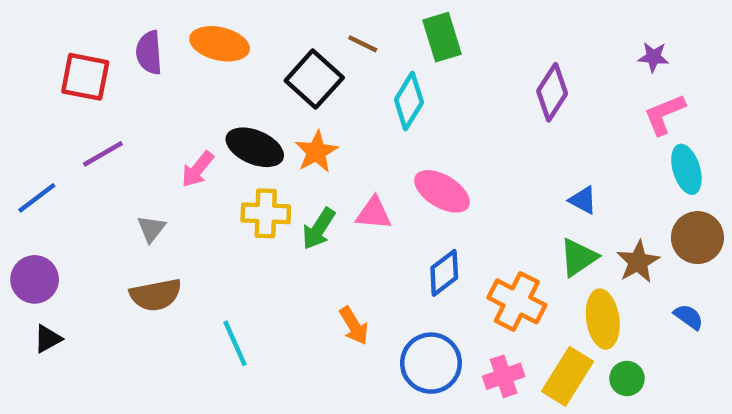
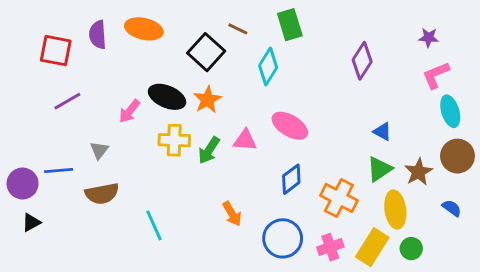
blue line: (37, 198) -> (59, 171), moved, turned 32

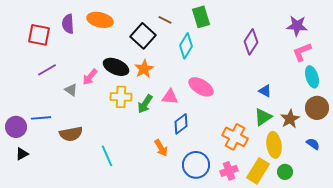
purple star: (429, 38) -> (297, 26), size x1.5
gray triangle: (99, 150) -> (71, 90), moved, turned -32
blue diamond: (291, 179) -> (181, 124), moved

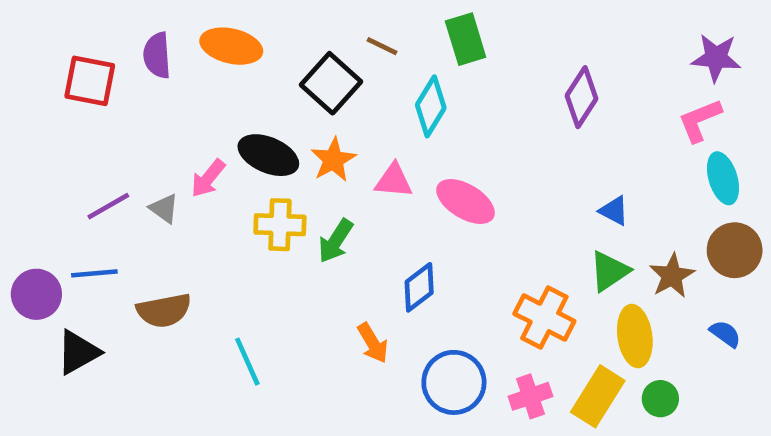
purple star: (297, 26) -> (716, 58), moved
purple line: (47, 70) -> (108, 206), moved
pink triangle: (170, 97) -> (394, 181), moved
black triangle: (22, 154) -> (78, 352), moved, size x1.5

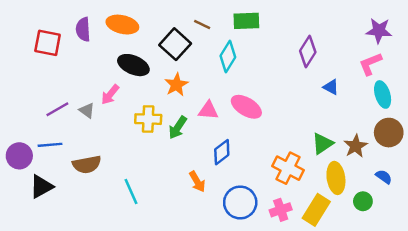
green rectangle: (466, 39) -> (246, 21), turned -75
black ellipse: (268, 155) -> (133, 65), moved
pink triangle: (394, 181) -> (208, 110), moved
blue triangle: (614, 211) -> (331, 87), moved
green circle: (660, 399) -> (363, 201), moved

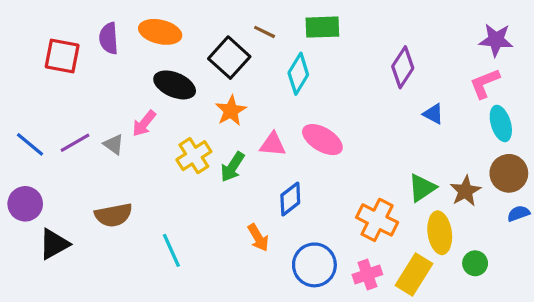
yellow cross: (148, 119) -> (194, 156), turned -35
blue line: (50, 145) -> (30, 144), moved, turned 45
blue semicircle: (384, 177) -> (518, 213), moved, turned -56

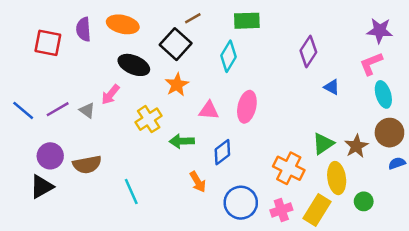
brown line: (265, 32) -> (193, 18), moved, turned -56
pink ellipse: (322, 140) -> (247, 107), turned 72
green arrow: (232, 167) -> (182, 141), moved, turned 55
purple circle: (25, 204) -> (50, 156), moved

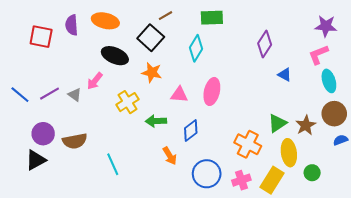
orange star: (177, 85) -> (152, 73), turned -30

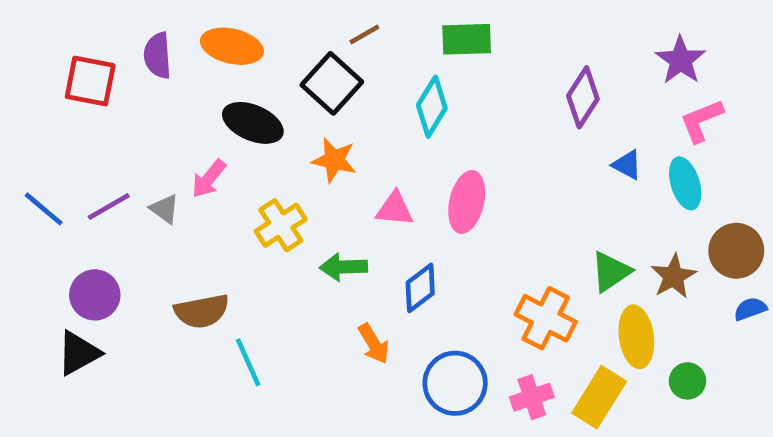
purple star: (326, 26) -> (681, 60), moved, turned 30
cyan ellipse: (329, 81) -> (685, 183), moved
brown semicircle: (75, 141) -> (202, 311), moved

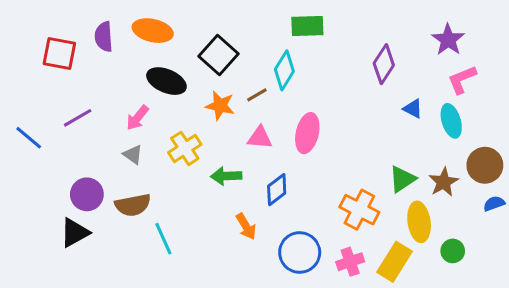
brown line: (364, 35) -> (257, 95), moved
purple line: (109, 207) -> (78, 118), moved
gray triangle: (165, 209) -> (133, 155), moved
purple circle: (95, 295) -> (87, 194), moved
black triangle: (79, 353) -> (75, 233), moved

